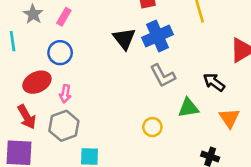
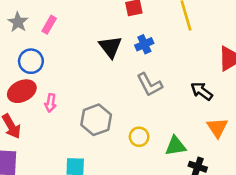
blue cross: (158, 36) -> (144, 44), size x0.6
blue circle: (60, 53) -> (31, 61), moved
green triangle: (188, 108) -> (176, 146), moved
gray hexagon: (64, 126) -> (96, 120), moved

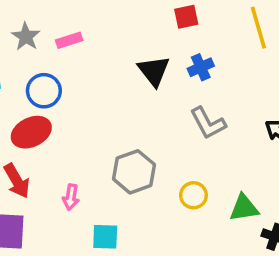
pink rectangle: (49, 25) -> (69, 40), turned 42
pink arrow: (50, 103) -> (71, 197), moved

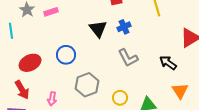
blue circle: (44, 91) -> (66, 55), moved

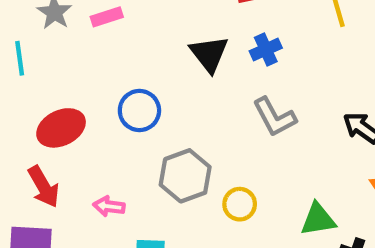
yellow circle: (120, 98) -> (240, 204), moved
pink arrow: (52, 99) -> (109, 206), turned 88

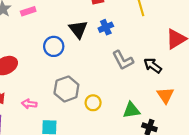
blue circle: (139, 110) -> (54, 46), moved
gray L-shape: (274, 117) -> (123, 60), moved

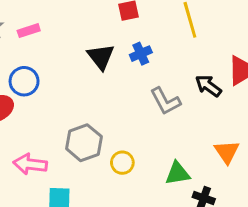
blue circle: (54, 46) -> (24, 81), moved
black arrow: (153, 66) -> (208, 86), moved
pink arrow: (29, 104) -> (30, 164), size x1.5

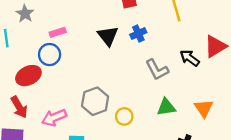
pink rectangle: (29, 31) -> (58, 32), moved
pink arrow: (30, 164) -> (54, 118), turned -30
green triangle: (178, 173) -> (166, 107), moved

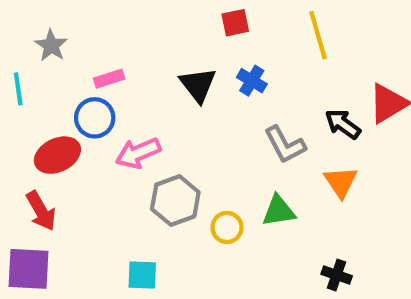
blue cross: (138, 33) -> (252, 81), turned -35
green triangle: (166, 107) -> (279, 211), moved
orange triangle: (204, 108) -> (341, 182), moved
pink arrow: (54, 118) -> (138, 153), moved

